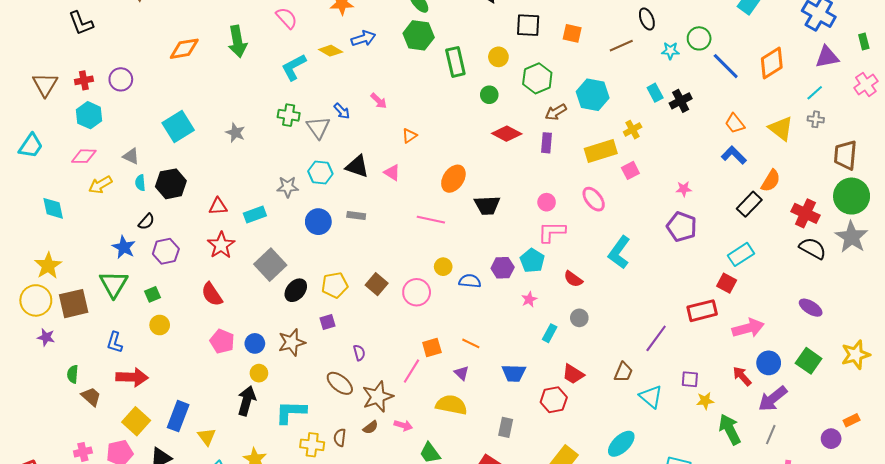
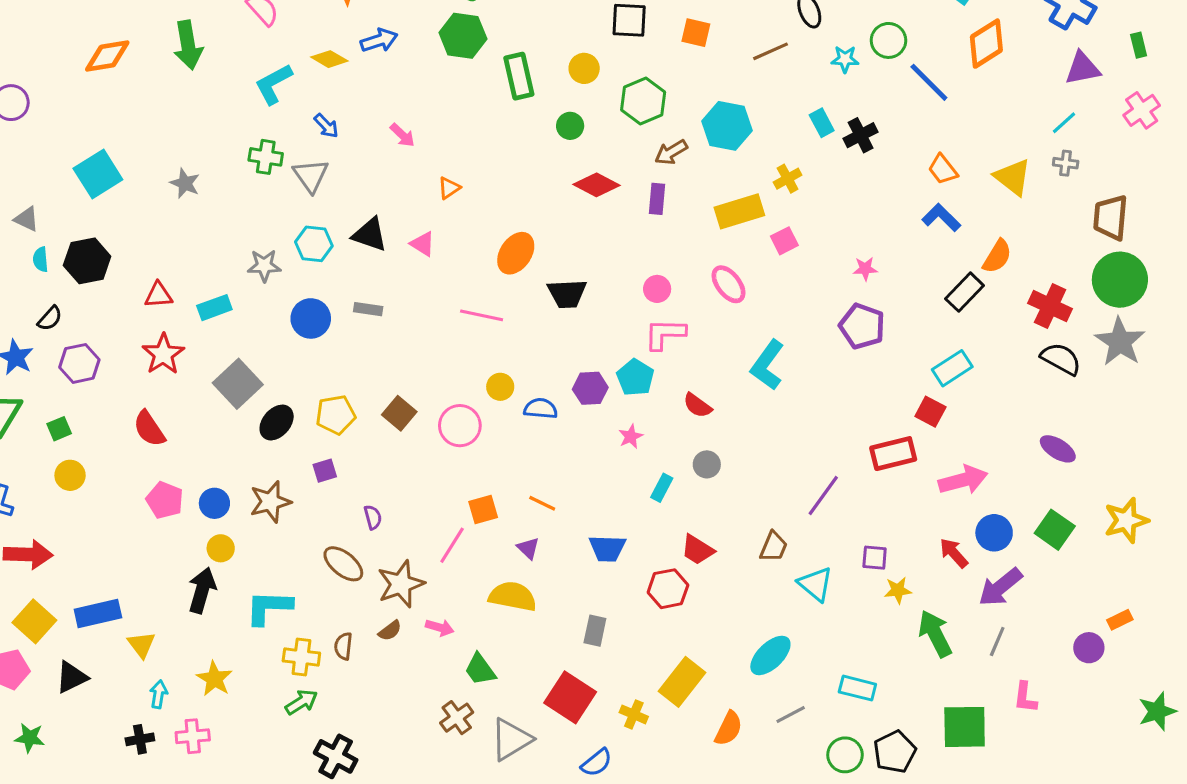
orange diamond: (772, 63) -> (986, 44), moved
blue arrow: (342, 111) -> (326, 126), moved
blue rectangle: (178, 416) -> (98, 614), turned 56

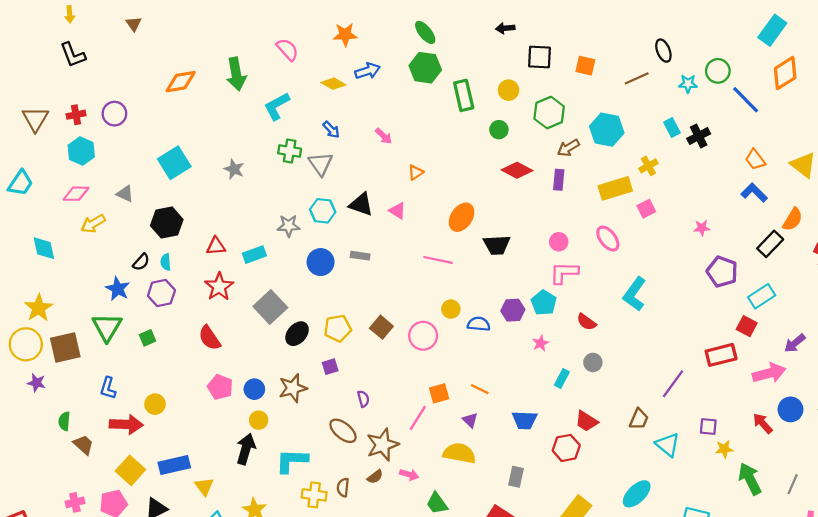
cyan L-shape: (273, 84) -> (277, 106), moved
cyan semicircle: (41, 259) -> (166, 262), moved
purple pentagon: (862, 326) -> (722, 272), moved
yellow circle: (70, 475) -> (155, 404), moved
purple arrow: (1000, 587) -> (795, 343), moved, size x0.7

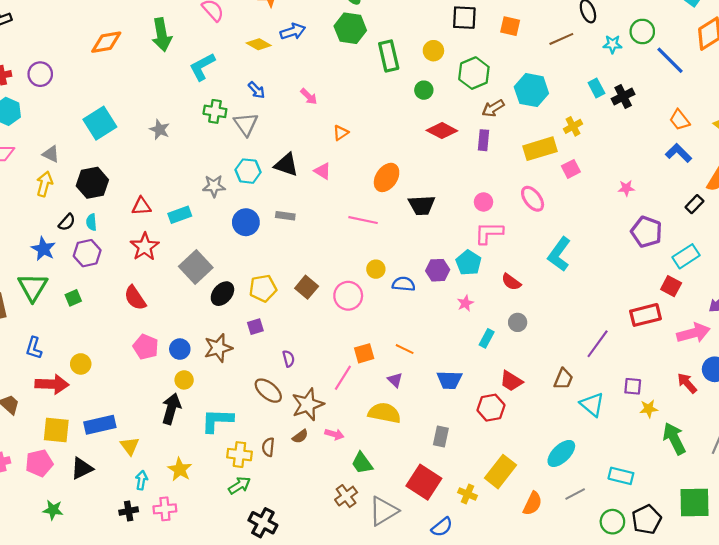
yellow arrow: (93, 224) -> (44, 184), moved, turned 135
black rectangle: (770, 244) -> (694, 204), size x0.7
yellow square: (130, 470) -> (56, 430), turned -36

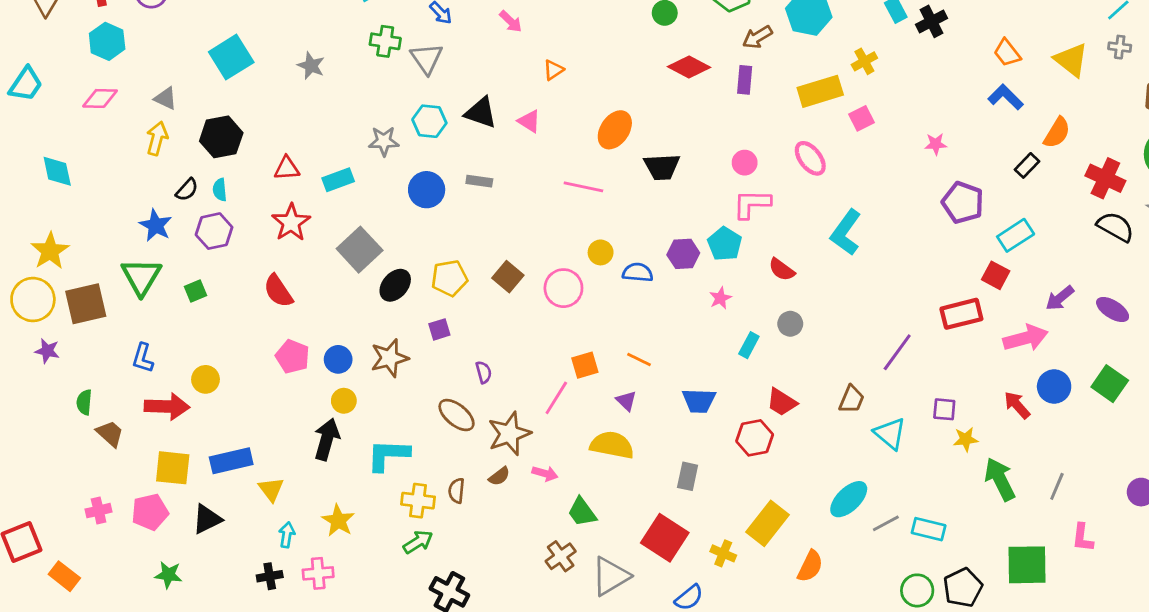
gray line: (575, 494) -> (886, 523), moved

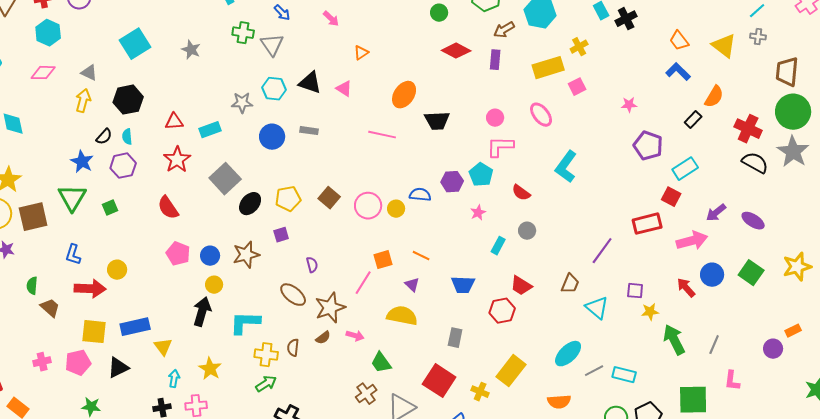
yellow circle: (601, 252) -> (396, 209), moved
orange semicircle: (810, 566) -> (559, 402), moved, turned 60

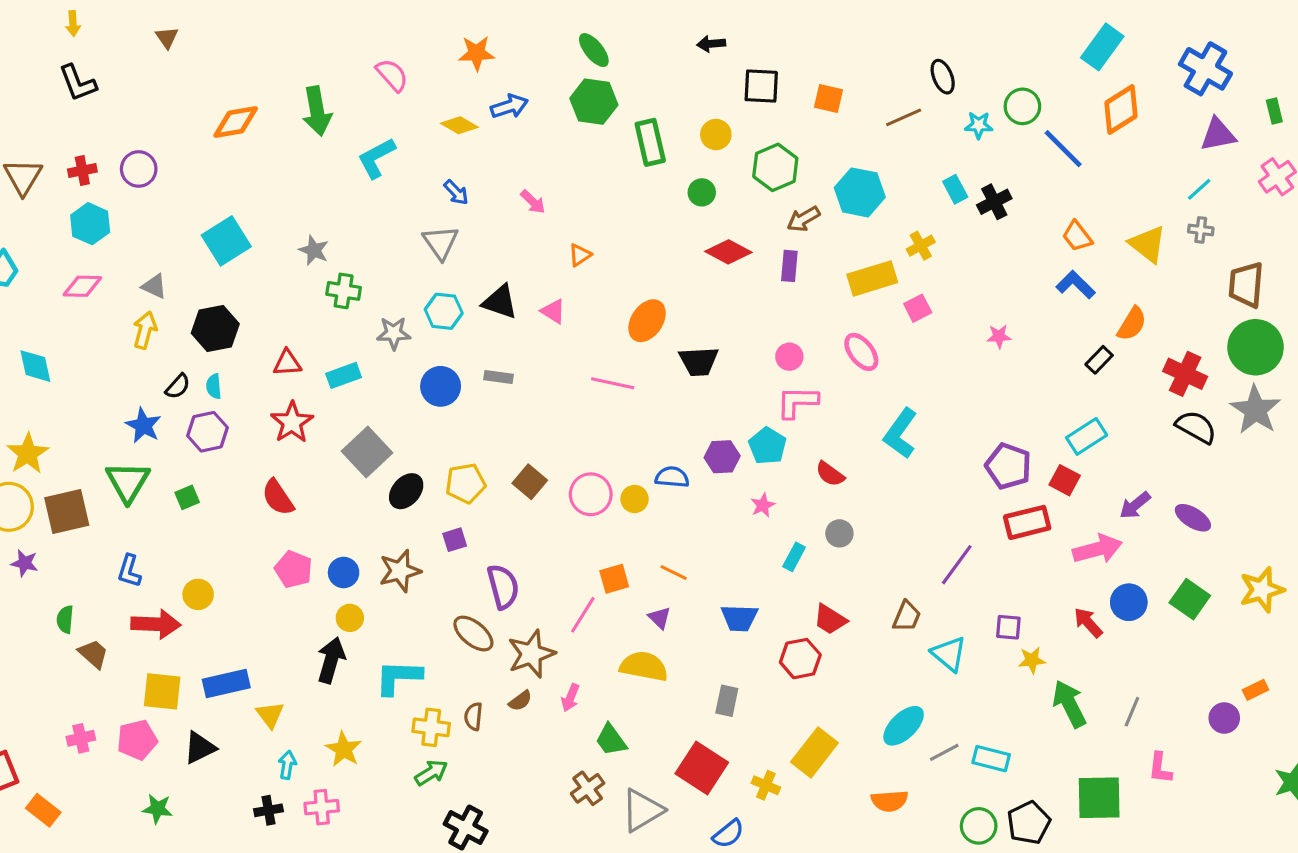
green cross: (243, 33) -> (344, 291), moved
purple pentagon: (648, 146) -> (1008, 466), moved
purple semicircle: (312, 265) -> (503, 587), size x1.8
pink arrow: (355, 336) -> (570, 698), turned 96

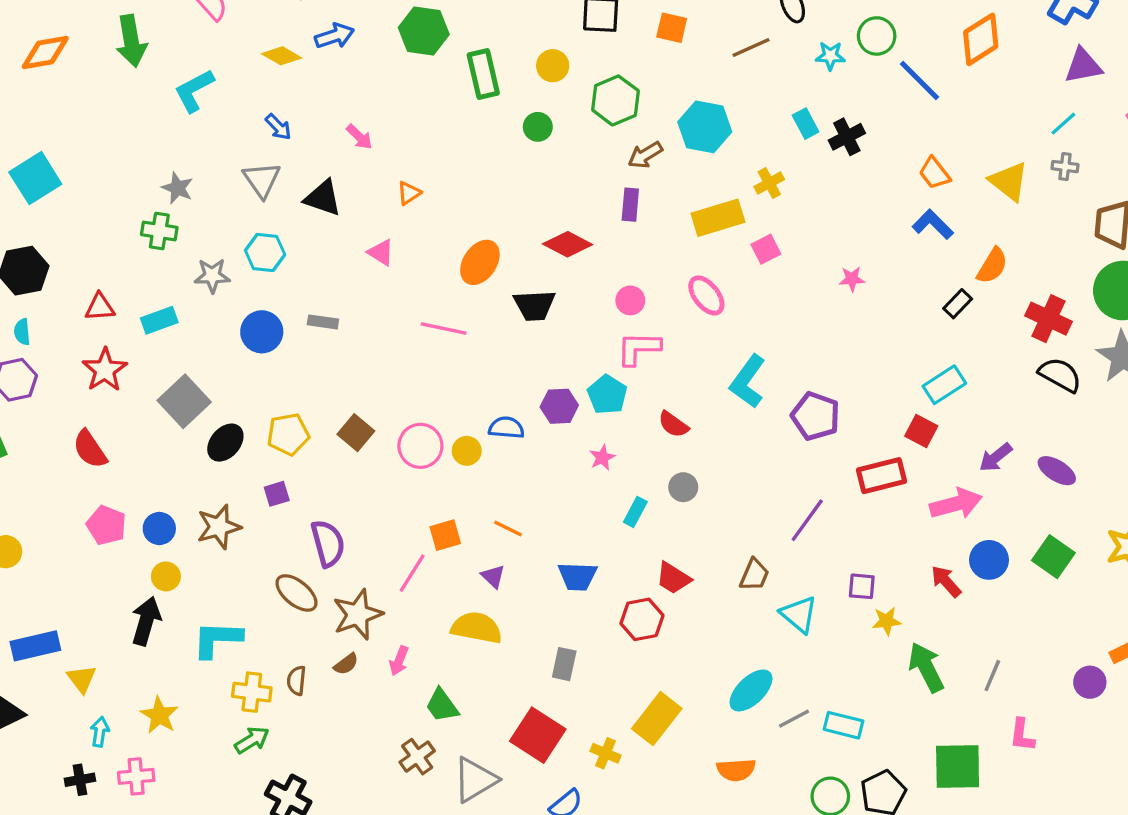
gray star: (314, 250) -> (177, 188), moved
red diamond: (728, 252) -> (568, 244), moved
black triangle: (500, 302) -> (323, 198), moved
purple pentagon: (1008, 466) -> (815, 416), moved

